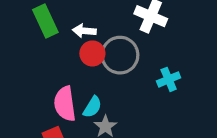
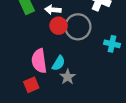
cyan cross: (169, 79) -> (112, 44), turned 35

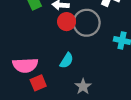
pink semicircle: (39, 61) -> (25, 65), moved, turned -85
gray star: (68, 77) -> (83, 86), moved

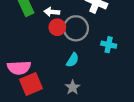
cyan semicircle: (67, 61) -> (73, 60), moved
red square: (38, 83) -> (31, 84), size x1.5

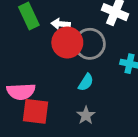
red circle: (57, 27) -> (67, 42), size x1.5
red square: (31, 84) -> (36, 111), turned 30

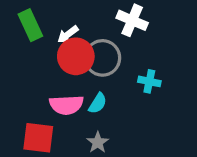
white arrow: (61, 24) -> (68, 34), turned -42
pink semicircle: (21, 91) -> (66, 105), moved

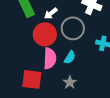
red circle: (76, 56) -> (45, 34), moved
pink semicircle: (66, 105) -> (50, 58), turned -85

